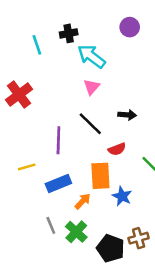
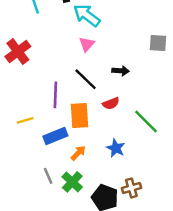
orange rectangle: (100, 176) -> (79, 116), moved

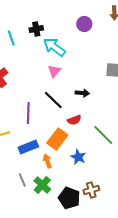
orange rectangle: (79, 116) -> (57, 139), moved, turned 40
orange arrow: (78, 153) -> (47, 161), turned -64

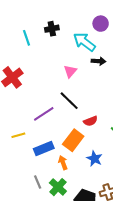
cyan arrow: (54, 47) -> (84, 42), moved
black arrow: (82, 93) -> (99, 61), moved
purple line: (28, 113) -> (44, 114), turned 55

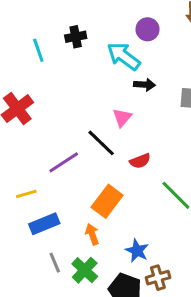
pink triangle: (70, 71) -> (122, 118), moved
red semicircle: (90, 121) -> (140, 161), moved
blue rectangle: (44, 148) -> (44, 224), moved
blue star: (94, 159) -> (137, 251), moved

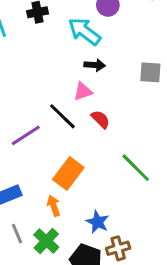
black arrow: (145, 85) -> (95, 65), moved
pink triangle: (122, 118) -> (83, 91), turned 30
red semicircle: (140, 161) -> (101, 119), moved, turned -114

